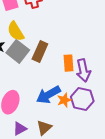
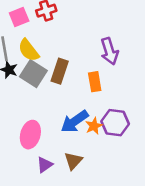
purple arrow: (83, 70) -> (109, 51), moved

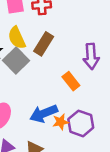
brown rectangle: (60, 71) -> (44, 44), moved
orange rectangle: (95, 82) -> (71, 81), turned -42

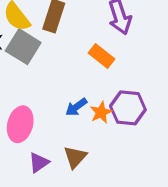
blue arrow: (44, 114) -> (76, 107), size x0.6

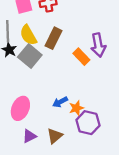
orange rectangle: (101, 56) -> (81, 57), moved
purple hexagon: (128, 108) -> (88, 123), moved

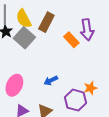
orange star: (76, 108) -> (90, 88), moved

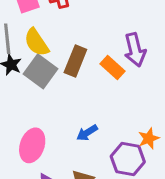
brown rectangle: (46, 22) -> (75, 61), moved

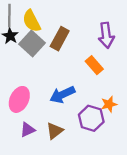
orange rectangle: (113, 67) -> (94, 65), moved
blue arrow: (87, 133) -> (62, 95), size x1.5

